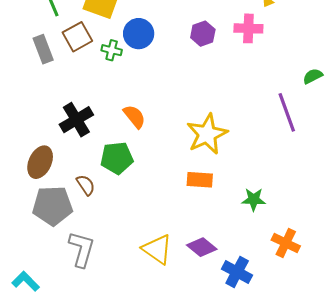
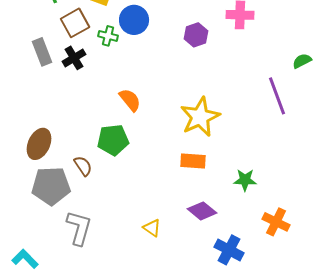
purple hexagon: (203, 34) -> (196, 35), moved
gray rectangle: (43, 49) -> (42, 52), moved
black cross: (76, 120) -> (74, 58), moved, size x0.7
purple diamond: (202, 247) -> (202, 211), moved
yellow triangle: (157, 249) -> (152, 228), size x0.6

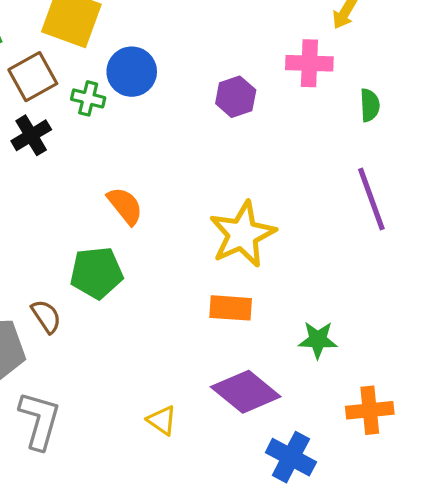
green semicircle: (302, 61) -> (370, 105), moved, turned 114
purple diamond: (202, 211) -> (246, 392), size x1.4
orange cross: (276, 222) -> (370, 410), turned -32

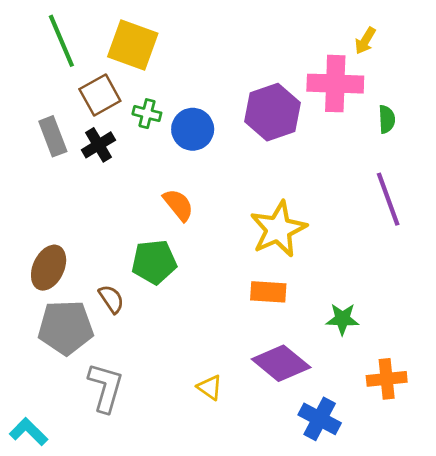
pink cross: (309, 63) -> (335, 84), size x1.4
blue circle: (132, 72) -> (193, 129), moved
purple hexagon: (236, 97) -> (273, 112), size x1.6

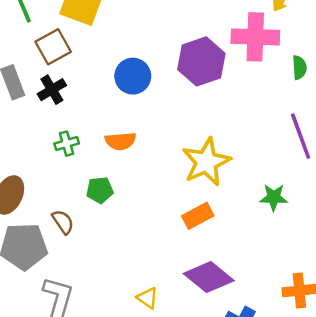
green cross: (147, 114) -> (67, 144), moved, turned -30
orange semicircle: (178, 205) -> (121, 141), turned 124
green pentagon: (154, 262) -> (100, 190), size x0.7
orange rectangle: (268, 292) -> (198, 216), turned -32
green star: (342, 319) -> (274, 197), moved

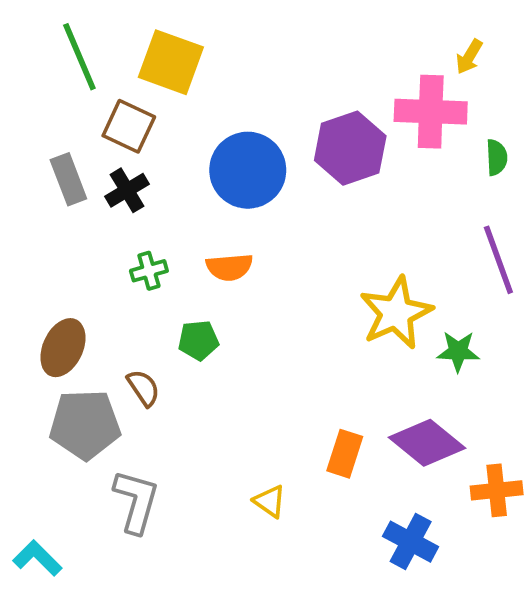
brown square: (53, 47) -> (129, 126), turned -36
blue circle: (133, 76) -> (248, 170), size x1.4
yellow star: (206, 162) -> (396, 313), moved
orange rectangle: (198, 216) -> (345, 454), moved, turned -44
purple diamond: (209, 277) -> (427, 443), moved

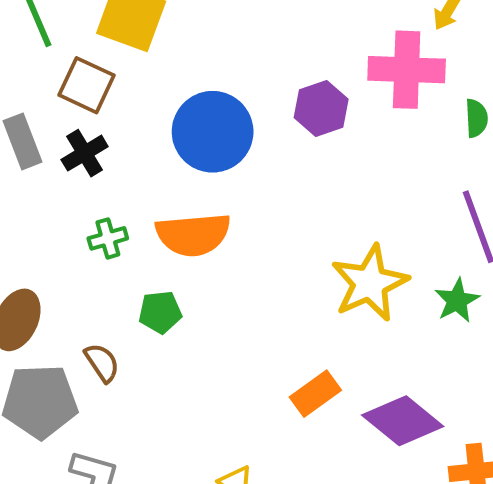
purple hexagon: (350, 148) -> (321, 108), size x0.7
orange semicircle: (229, 267) -> (193, 235), size x1.5
green star: (458, 351) -> (457, 301), moved, turned -30
orange rectangle: (345, 454) -> (315, 394), moved, turned 36

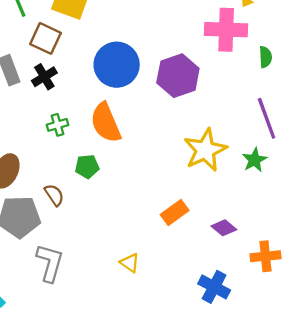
purple hexagon: (321, 108) -> (178, 76), moved, size x1.4
orange semicircle: (193, 235) -> (106, 123), turned 72
purple diamond: (403, 421) -> (224, 228), size x0.6

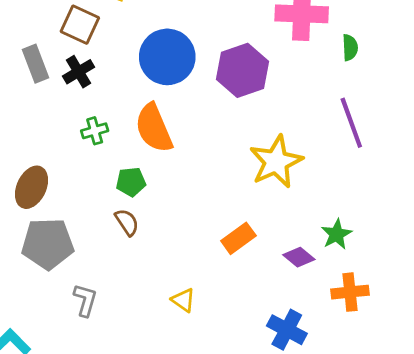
green star: (255, 160) -> (337, 234), moved
brown semicircle: (54, 195) -> (127, 222), moved
gray L-shape: (50, 263) -> (85, 300), size x0.7

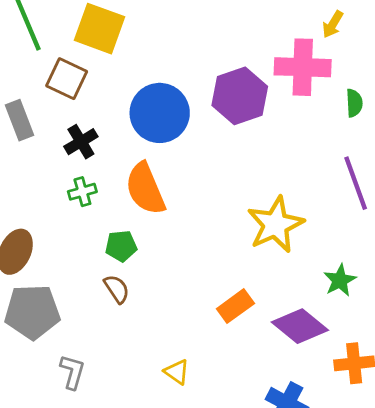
purple hexagon: (242, 70) -> (240, 96), moved
black cross: (79, 72) -> (81, 142), moved
green star: (337, 234) -> (340, 280), moved
purple diamond: (299, 257) -> (300, 326), size x1.6

